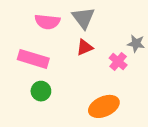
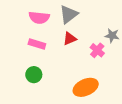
gray triangle: (83, 18) -> (69, 14), turned 30
pink rectangle: (33, 59) -> (37, 44), moved, size x0.7

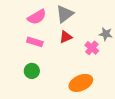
pink semicircle: (39, 18) -> (37, 17), turned -36

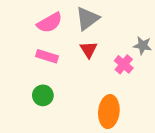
red triangle: (66, 37) -> (89, 50), turned -40
orange ellipse: (81, 83) -> (109, 112), turned -60

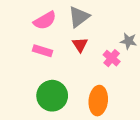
green circle: (43, 95) -> (52, 96), moved, size x1.6

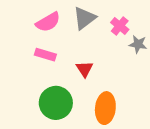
red triangle: (80, 45) -> (85, 69), moved
pink cross: (112, 58) -> (120, 26), moved

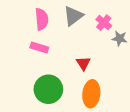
pink semicircle: (48, 22) -> (42, 19), turned -65
red triangle: (85, 69) -> (83, 63), moved

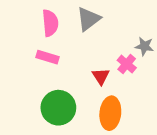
pink cross: (104, 23) -> (127, 64), moved

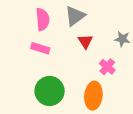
pink cross: (127, 64) -> (107, 67), moved
red triangle: (101, 76) -> (85, 41), moved

